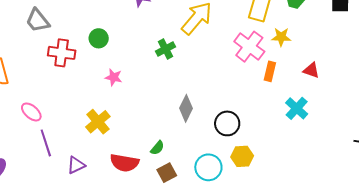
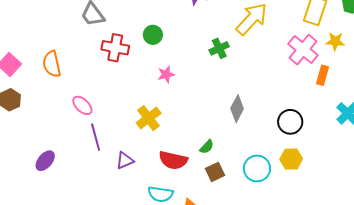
pink star: (114, 77) -> (166, 74), turned -30
black circle: (227, 123) -> (290, 122), moved

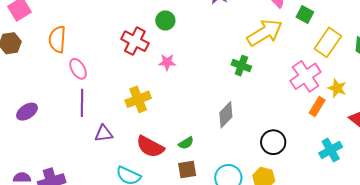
yellow star: (335, 41) -> (337, 88), moved
red cross: (115, 48) -> (135, 41), moved
green cross: (219, 48) -> (241, 66), moved, turned 30
orange semicircle: (52, 64) -> (57, 39), moved

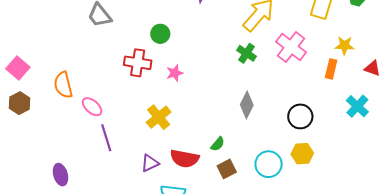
green cross: (241, 66) -> (246, 53), turned 30
pink cross: (306, 76) -> (291, 47), moved
purple ellipse: (27, 112) -> (60, 175), moved, turned -55
purple triangle: (104, 133) -> (150, 163), moved

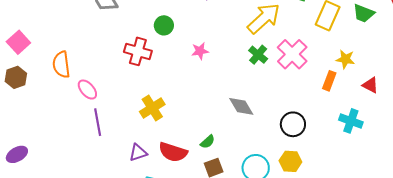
green cross: (246, 53) -> (258, 55), moved
pink star: (175, 73) -> (200, 51), moved
gray diamond: (247, 105) -> (241, 106), turned -64
cyan cross: (357, 106) -> (351, 121), turned -30
purple ellipse: (60, 175) -> (17, 154), moved, turned 70

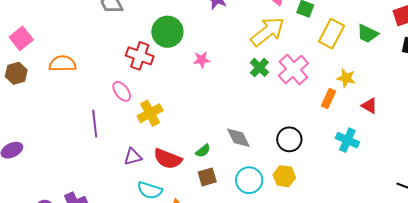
green circle: (164, 25) -> (167, 32), size x1.6
orange semicircle: (61, 65) -> (62, 64), turned 92
pink ellipse: (87, 90) -> (122, 91), moved
gray diamond: (241, 106) -> (238, 138), moved

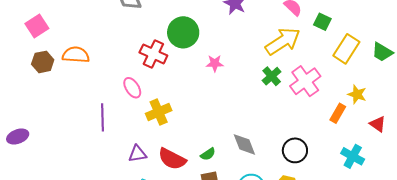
brown hexagon: (16, 73) -> (43, 62), moved

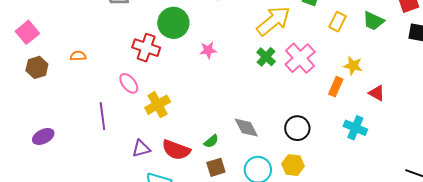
yellow rectangle: (346, 49) -> (337, 22), size x0.7
orange semicircle: (76, 55) -> (78, 56), moved, size x0.6
purple ellipse: (18, 137) -> (43, 136), moved

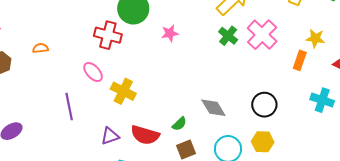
yellow cross: (158, 105) -> (123, 91), turned -30

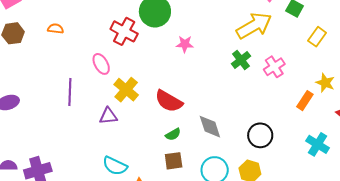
pink cross: (262, 35) -> (274, 67), size x0.7
red semicircle: (145, 135) -> (169, 101), moved
purple triangle: (110, 136) -> (108, 116), moved

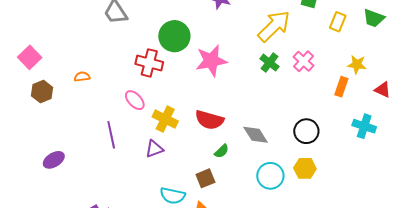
pink star: (185, 44) -> (211, 61), size x1.8
brown square: (174, 161) -> (205, 178), moved

